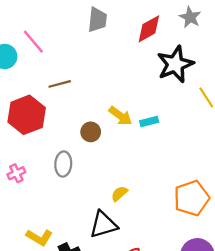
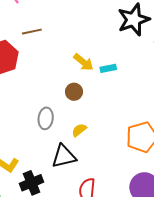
brown circle: (91, 132) -> (74, 92), moved
gray ellipse: (63, 164) -> (46, 118), moved

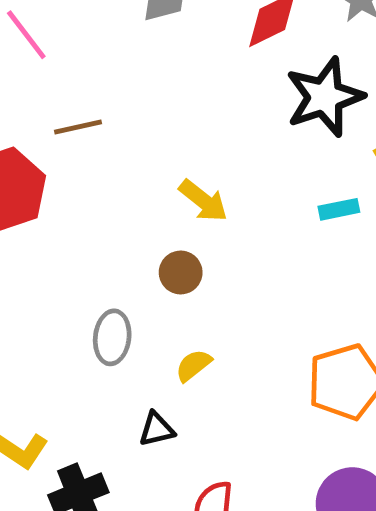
cyan rectangle: (108, 68) -> (339, 209), moved
black triangle: (64, 156) -> (157, 429), size x0.6

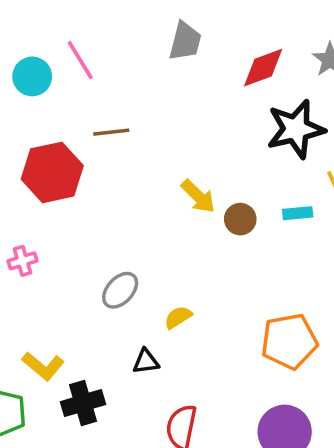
brown circle: (181, 273) -> (240, 219), moved
gray ellipse: (112, 337) -> (120, 290), turned 30

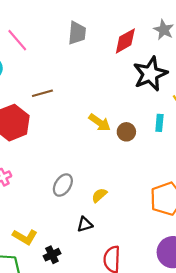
pink line: (80, 60) -> (17, 40), moved
cyan rectangle: (298, 213) -> (159, 123), turned -70
black cross: (83, 403) -> (52, 255), size x0.7

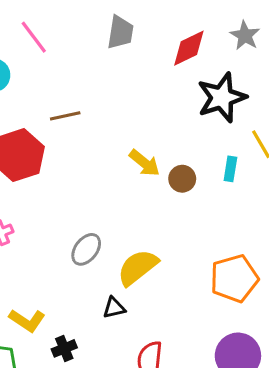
yellow semicircle: (99, 195) -> (138, 267), size x1.8

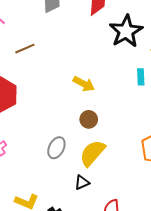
brown line: (65, 116) -> (25, 49), moved
brown circle: (182, 179) -> (89, 119), moved

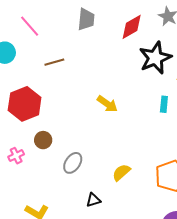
brown circle: (89, 119) -> (43, 140), moved
yellow semicircle: (92, 153) -> (121, 172), moved, size x0.7

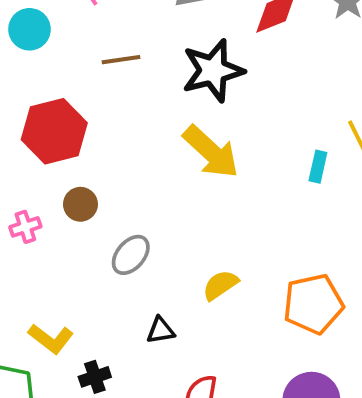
black star: (155, 58) -> (213, 71), moved
yellow arrow: (107, 104) -> (211, 152), size x1.5

